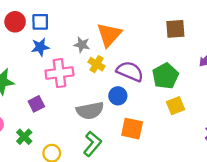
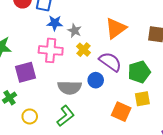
orange triangle: (109, 35) -> (116, 28), moved
blue star: (40, 47) -> (55, 23), moved
purple square: (36, 104) -> (26, 72), size x1.5
orange square: (132, 129) -> (121, 112), moved

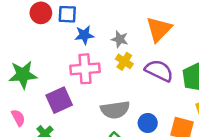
gray star: (75, 31) -> (120, 39), moved
blue circle: (96, 80) -> (148, 123), moved

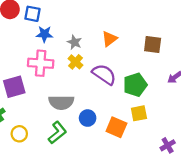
orange triangle: (159, 29) -> (109, 39), size x0.7

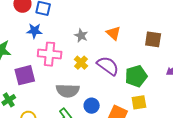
blue star: (44, 34) -> (34, 31), moved
orange triangle: (109, 39) -> (113, 33), turned -42
yellow cross: (75, 62) -> (81, 63), moved

